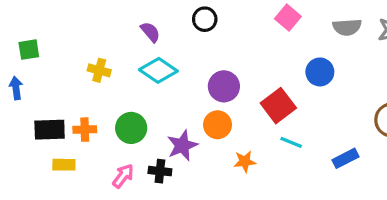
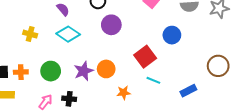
purple circle: (224, 86) -> (111, 25), moved
purple star: (182, 146) -> (84, 71), moved

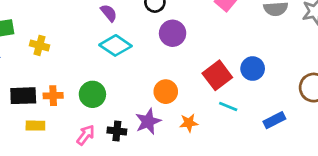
yellow cross: (30, 34) -> (40, 45), moved
blue circle: (172, 35) -> (253, 69), moved
purple star: (84, 71) -> (148, 121), moved

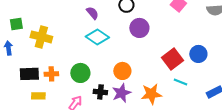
yellow cross: (40, 45) -> (41, 37), size x1.5
orange circle: (166, 92) -> (122, 71), moved
orange star: (189, 123) -> (151, 94), size x1.5
black cross: (117, 131) -> (100, 92), moved

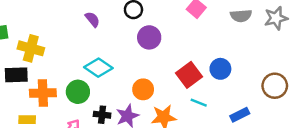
cyan diamond: (97, 37) -> (98, 68), moved
orange circle: (122, 71) -> (143, 89), moved
black rectangle: (29, 74) -> (16, 75), moved
orange cross: (51, 74) -> (43, 93), size x1.5

